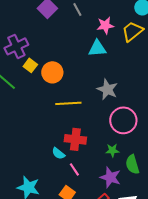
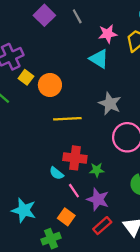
cyan triangle: (97, 48) -> (99, 59), turned 36
green star: (112, 150) -> (97, 170), moved
purple star: (110, 177) -> (98, 199), moved

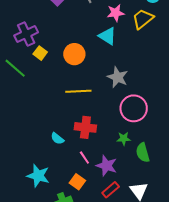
orange circle: (50, 85) -> (74, 54), moved
green star: (97, 170) -> (124, 139), moved
cyan semicircle: (56, 173) -> (57, 139), moved

